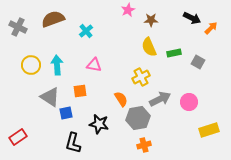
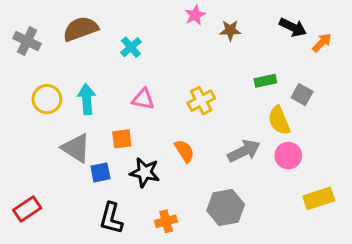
yellow semicircle: (149, 47) -> (279, 120), moved
yellow cross: (141, 77) -> (201, 101), moved
gray hexagon: (138, 118) -> (226, 208), moved
black star: (99, 124) -> (145, 172), moved
orange cross: (144, 145) -> (166, 221), moved

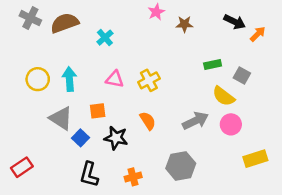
gray cross: (27, 41) -> (30, 18), moved
yellow cross: (201, 101) -> (149, 80), moved
yellow semicircle: (279, 120) -> (224, 96), turned -30
blue square: (100, 172) -> (80, 138), turned -35

